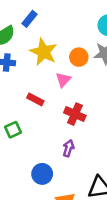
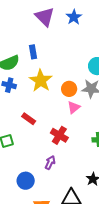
blue rectangle: (30, 19) -> (33, 52), turned -56
pink triangle: (63, 80) -> (74, 107), moved

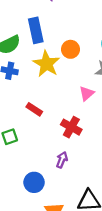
blue rectangle: (33, 52) -> (36, 30), size x1.5
orange circle: (69, 89) -> (70, 49), moved

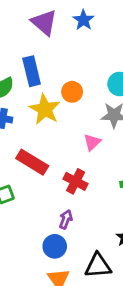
red rectangle: (34, 109) -> (32, 162), size x1.6
blue circle: (34, 182) -> (55, 246), moved

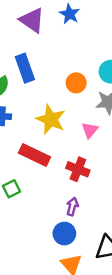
orange circle: (72, 92) -> (76, 83), moved
yellow star: (45, 109) -> (51, 119), moved

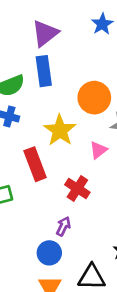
purple triangle: (32, 20) -> (45, 33), moved, turned 36
orange circle: (76, 83) -> (94, 98), size x1.5
red rectangle: (35, 155) -> (35, 164), turned 32

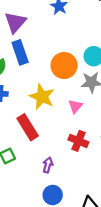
red cross: (77, 188) -> (78, 141), moved
purple arrow: (63, 226) -> (48, 165), moved

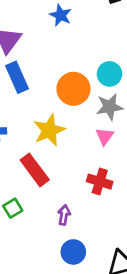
yellow star: (42, 97) -> (49, 130), turned 30
pink triangle: (75, 106) -> (105, 136), moved

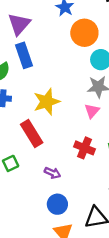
orange circle: (73, 89) -> (84, 33), moved
purple arrow: (64, 215) -> (52, 173), turned 98

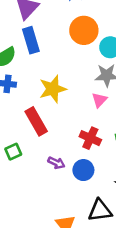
orange circle: (84, 33) -> (84, 30), moved
blue circle: (57, 204) -> (83, 170), moved

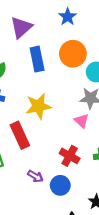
blue rectangle: (31, 40) -> (37, 59), moved
pink triangle: (99, 100) -> (81, 121), turned -35

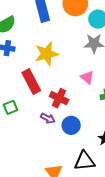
pink triangle: (81, 121) -> (87, 77), moved
red cross: (70, 156) -> (59, 98), moved

